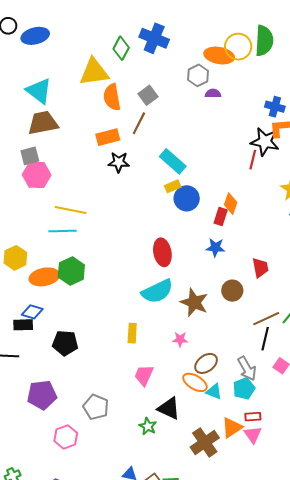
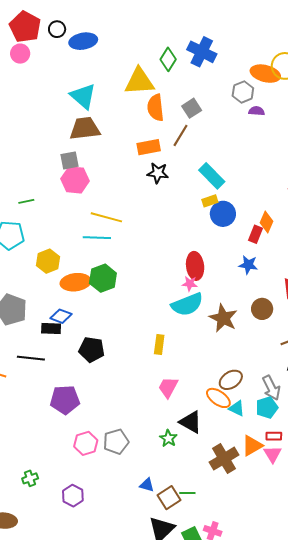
pink star: (180, 339) -> (190, 284), moved
gray pentagon: (96, 407) -> (116, 442), moved, turned 30

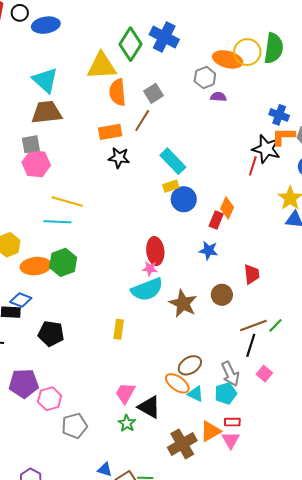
green diamond: (168, 59) -> (131, 44), size x1.4
pink trapezoid: (168, 387) -> (125, 393), moved
pink hexagon: (86, 443) -> (50, 399), moved

